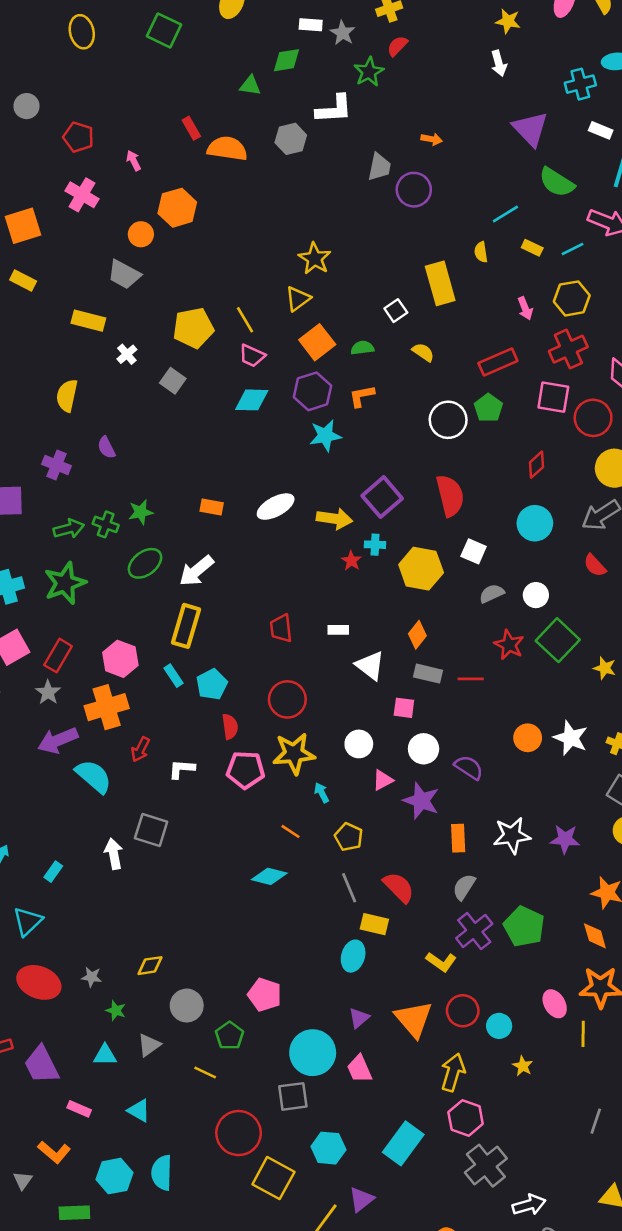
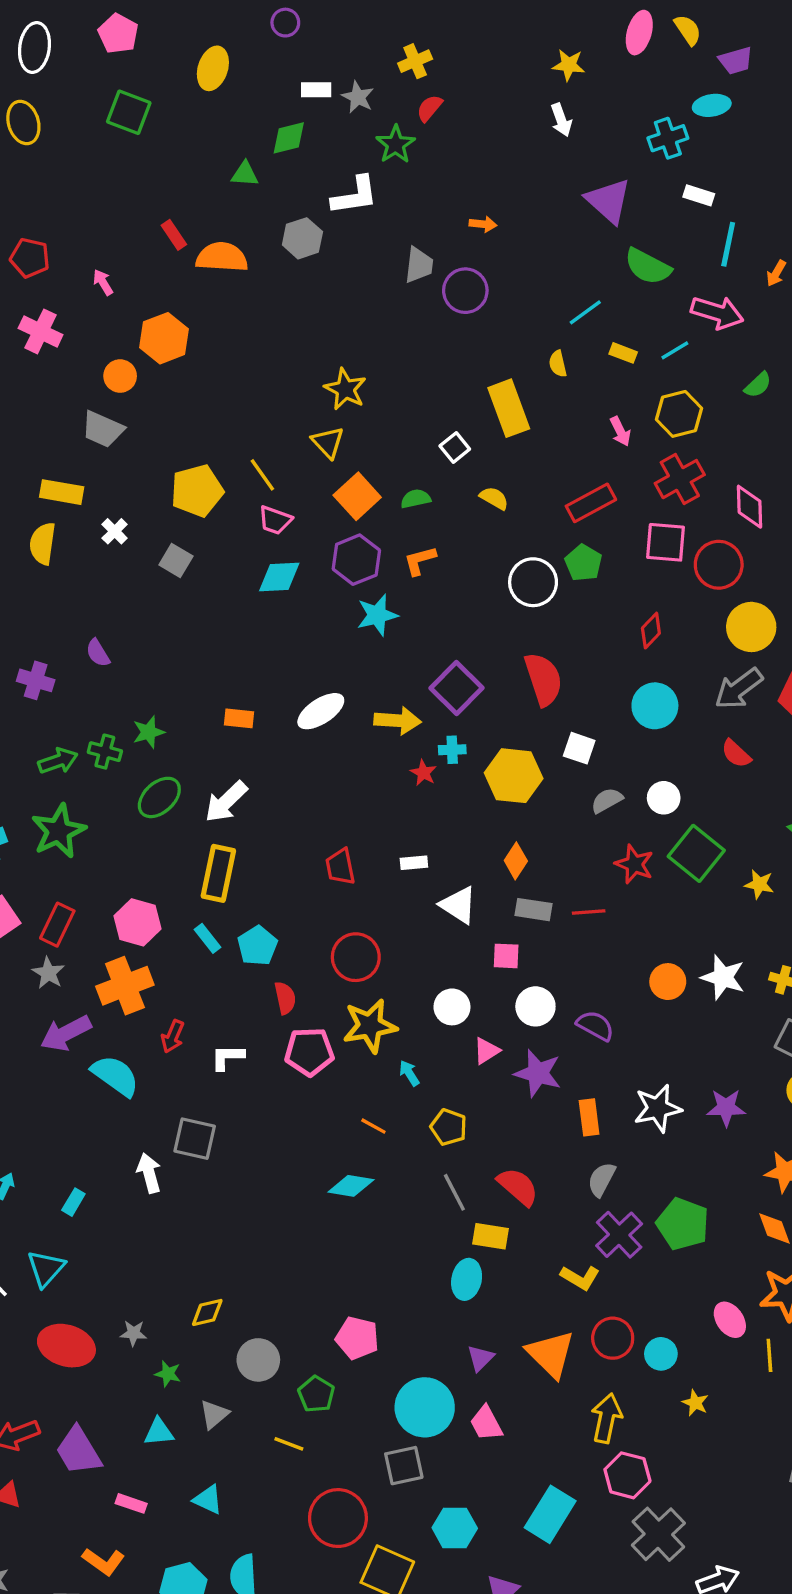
yellow triangle: (298, 299) -> (328, 442), turned -32
yellow semicircle: (67, 396) -> (43, 544), moved

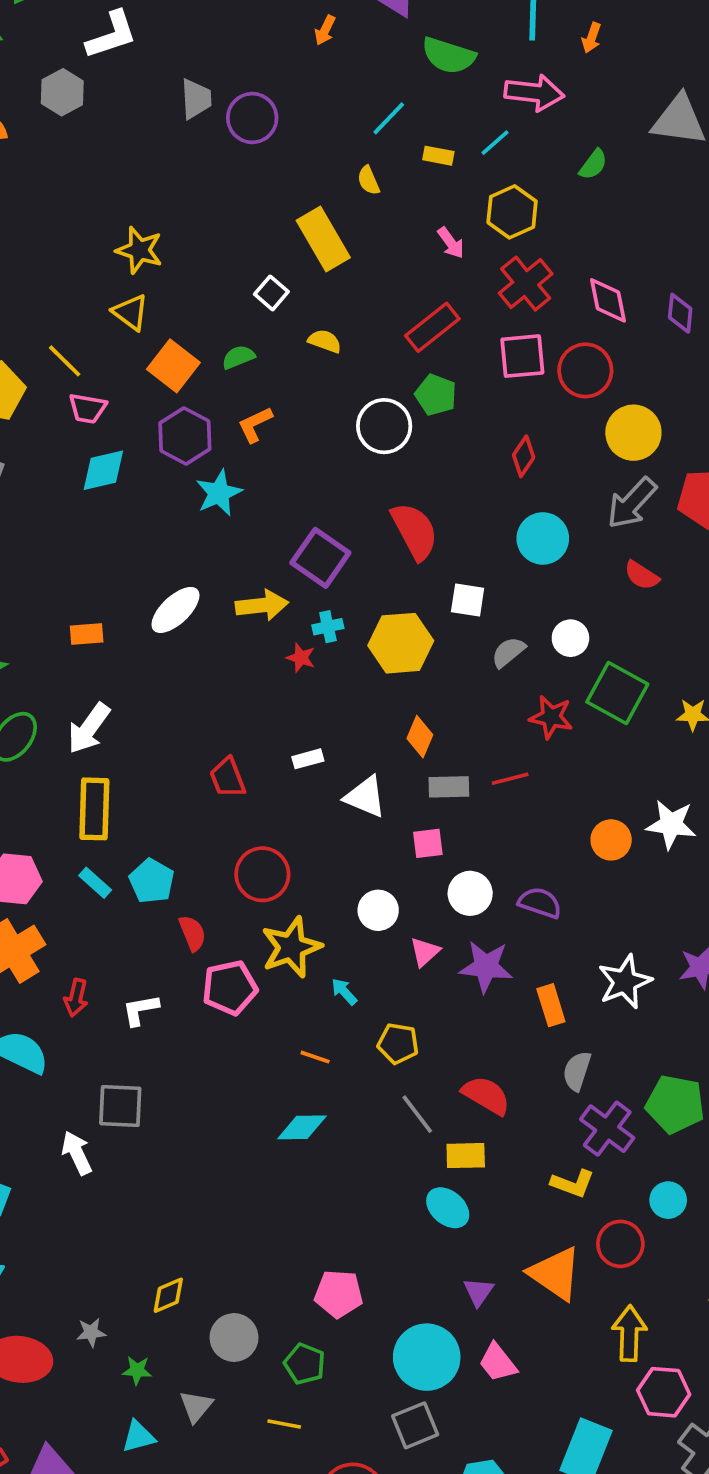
orange arrow: (483, 224) -> (325, 30), moved, turned 120
cyan ellipse: (467, 1279) -> (448, 1208), turned -51
cyan circle: (661, 1354) -> (668, 1200), moved

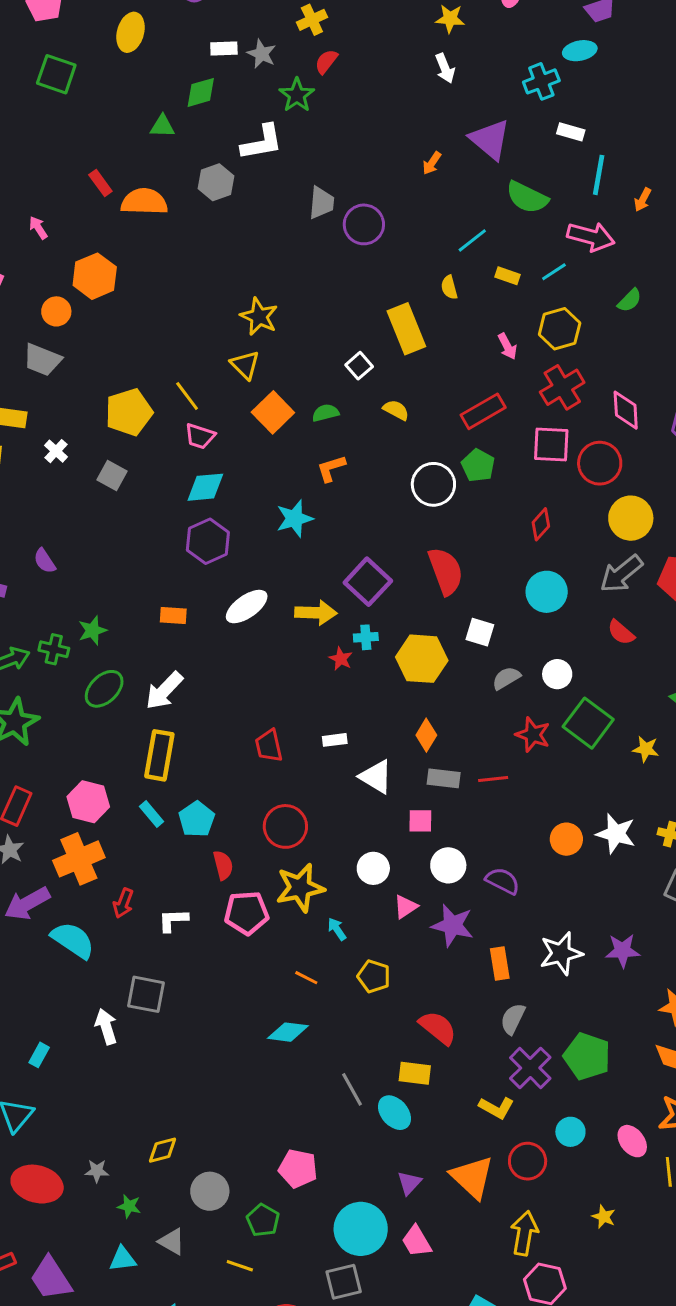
purple hexagon: (185, 436) -> (208, 541), moved
gray line: (417, 1114) -> (352, 1089), moved
gray triangle: (196, 1406) -> (172, 1242), turned -48

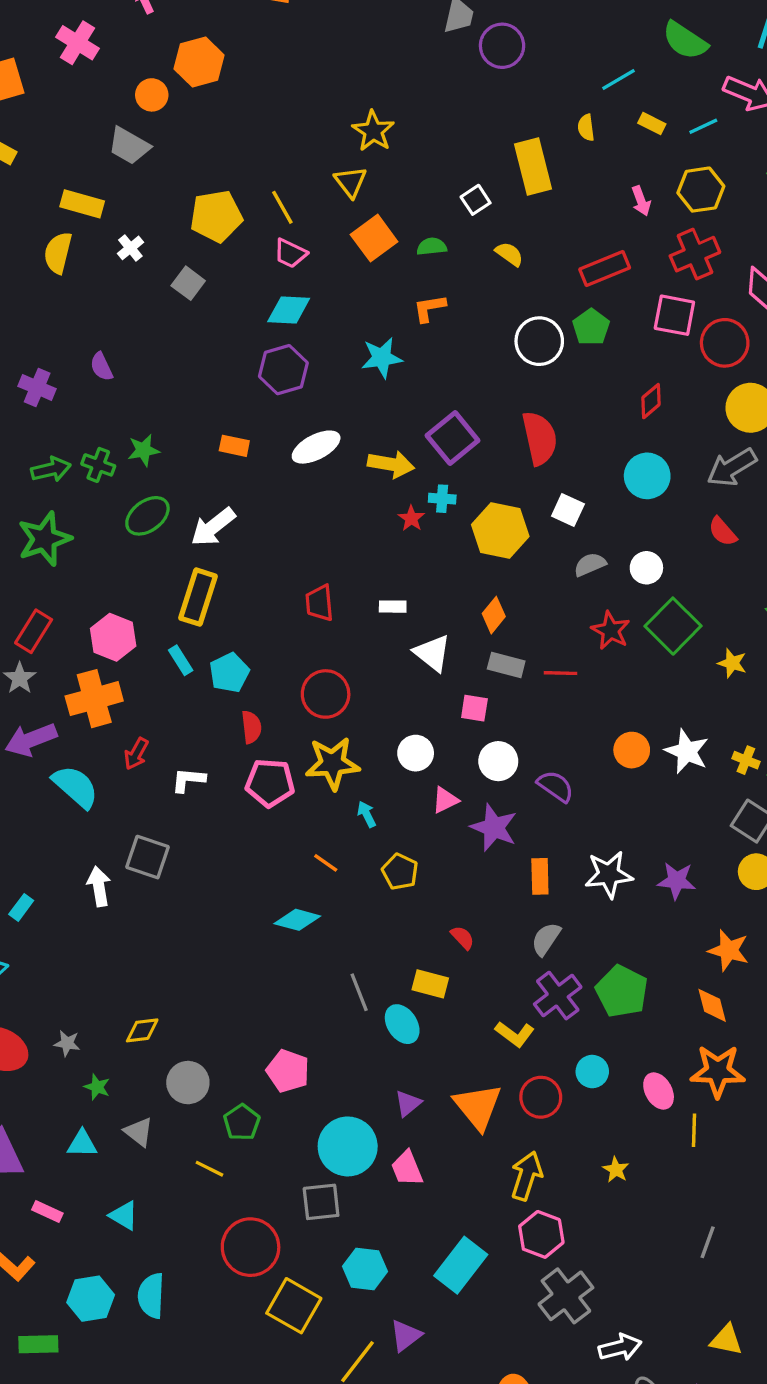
red semicircle: (438, 1028) -> (462, 938), size x0.6

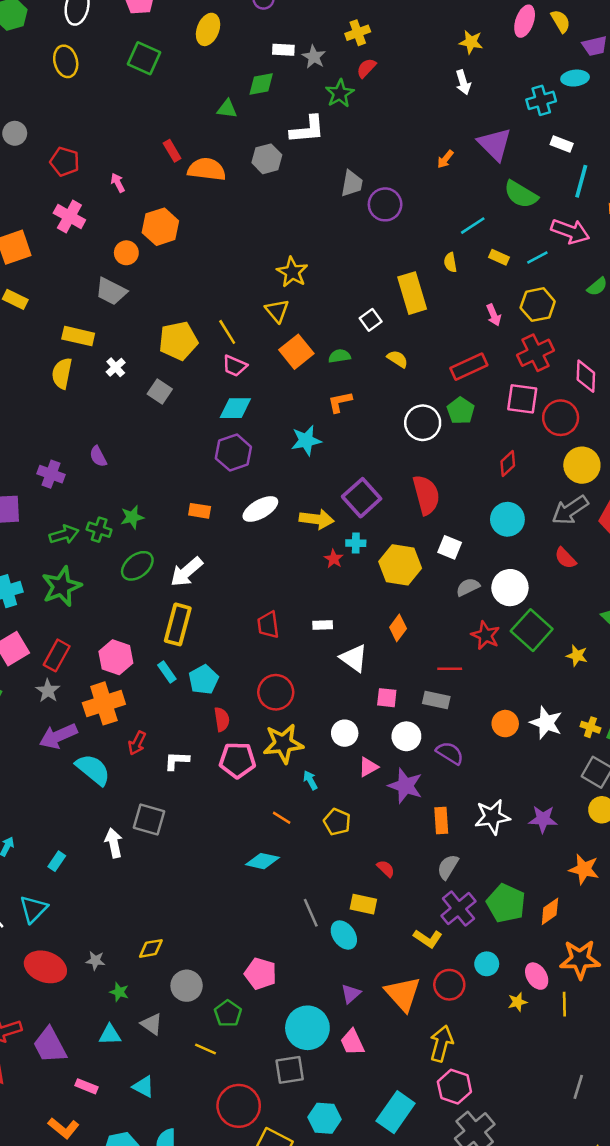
white circle: (646, 568) -> (510, 588), size x1.5
gray rectangle: (506, 665) -> (436, 700), moved
orange diamond: (712, 1005) -> (550, 911), moved, turned 72
yellow star: (616, 1170) -> (517, 1002), moved, turned 30

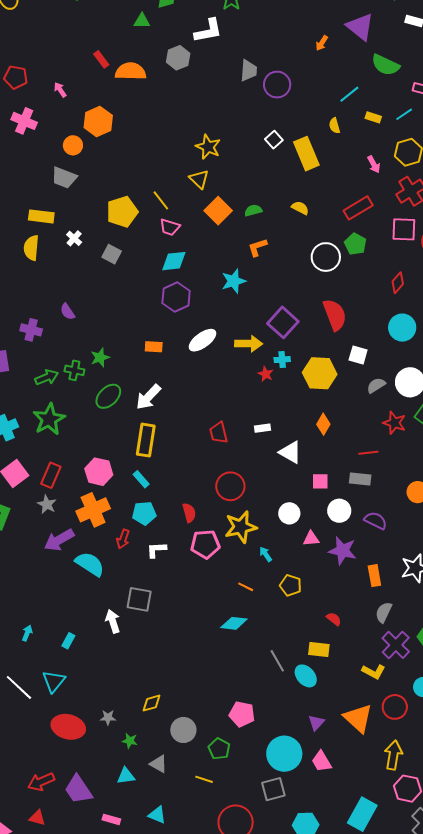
white square: (371, 320) -> (274, 140), moved
cyan pentagon: (204, 680) -> (144, 513), moved, turned 30
pink triangle: (368, 767) -> (311, 539), turned 30

